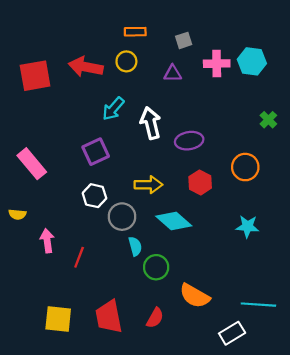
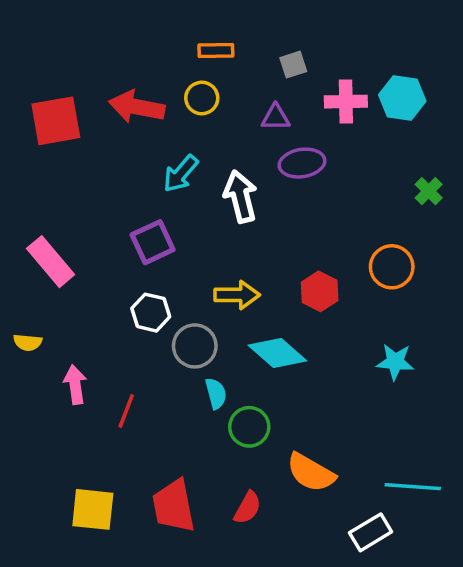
purple ellipse: (189, 141) -> (302, 163), moved

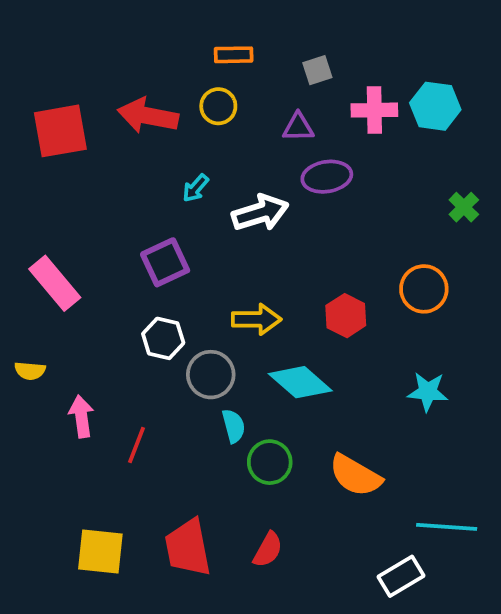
cyan arrow: (181, 174) -> (196, 188), size x0.7
white arrow: (240, 196) -> (260, 213), turned 87
orange semicircle: (311, 473) -> (355, 475), moved

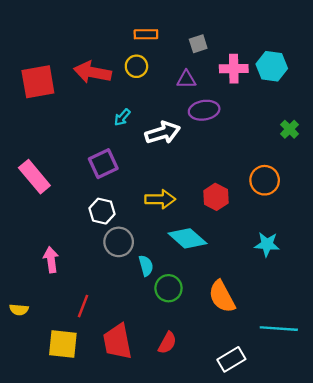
yellow semicircle: (30, 371) -> (19, 310), moved
gray circle: (211, 375) -> (119, 242), moved
red line: (137, 445) -> (83, 306), moved
orange semicircle: (355, 475) -> (222, 297), turned 32
white rectangle: (401, 576) -> (231, 359), moved

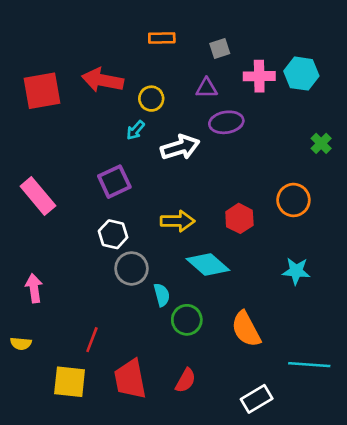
yellow circle: (136, 66) -> (151, 99), moved
pink arrow: (51, 260) -> (34, 288), moved

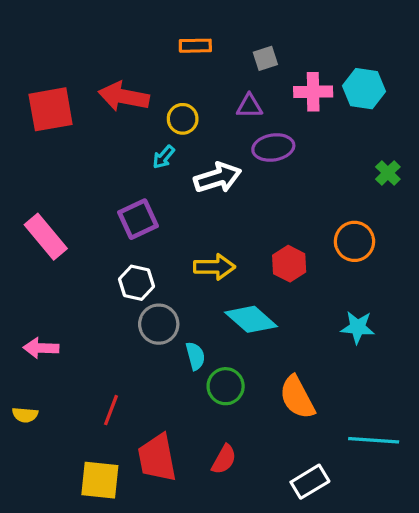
pink arrow: (34, 288) -> (41, 348), turned -80
yellow square: (70, 382) -> (100, 480), moved

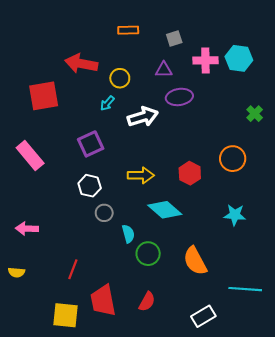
red square: (51, 109) -> (44, 96), moved
gray circle: (159, 324) -> (104, 213), size x0.7

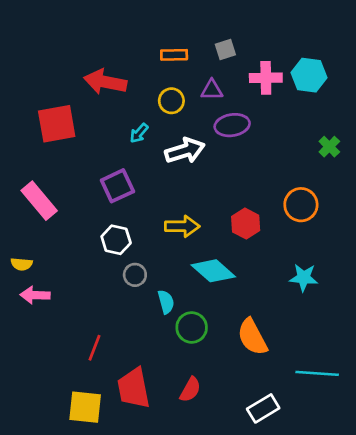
orange rectangle: (128, 30) -> (174, 55), moved
yellow circle: (120, 78) -> (171, 101), moved
yellow semicircle: (16, 272) -> (22, 264), moved

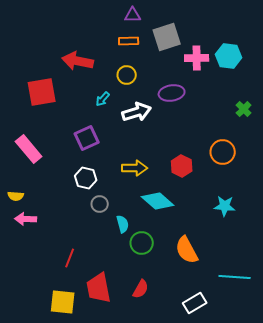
gray square: (225, 49) -> (167, 37), size x1.8
purple triangle: (212, 90) -> (133, 15), moved

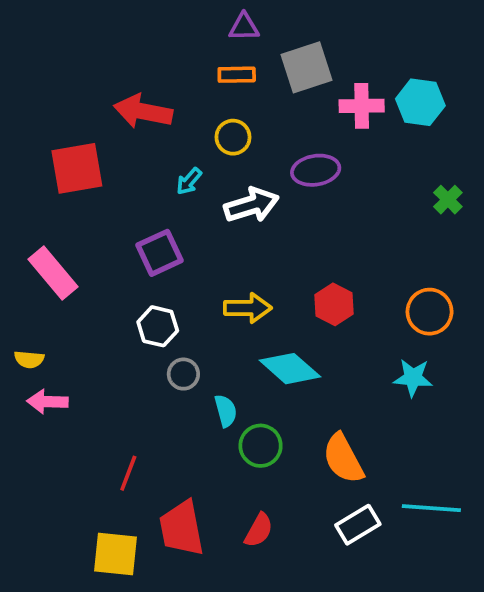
orange circle: (223, 152) -> (430, 312), moved
white rectangle: (195, 303) -> (358, 525), moved

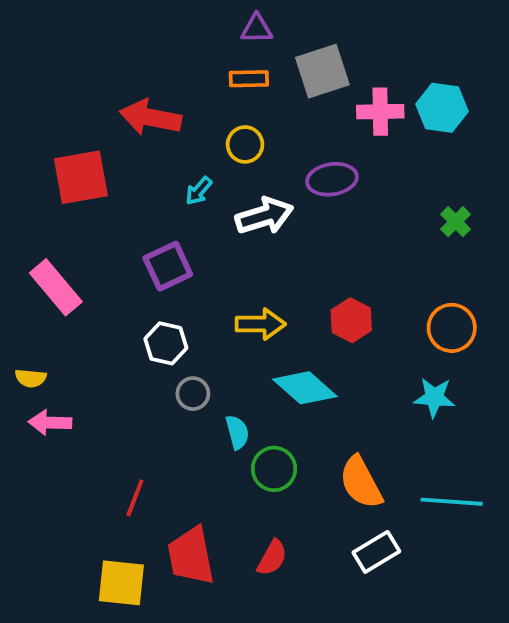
green cross: (448, 200) -> (456, 222), moved
cyan line: (431, 508) -> (452, 502), moved

